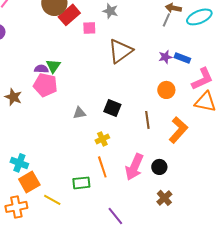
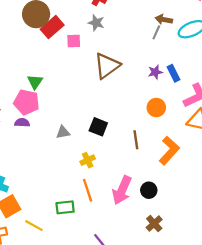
blue rectangle: (182, 58) -> (173, 73), turned 42
purple semicircle: (41, 69) -> (22, 123), moved

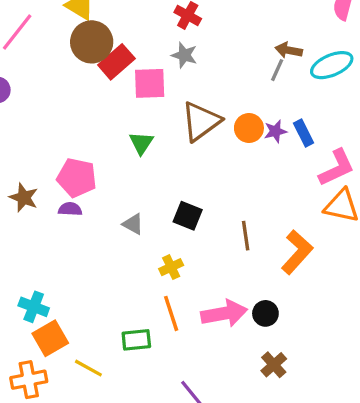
pink square: (74, 41) -> (150, 83), size x1.5
green triangle: (35, 82) -> (141, 143), moved
orange circle: (156, 108) -> (249, 128), moved
gray triangle: (63, 132) -> (133, 224), turned 40
pink arrow: (122, 190) -> (224, 313), turned -124

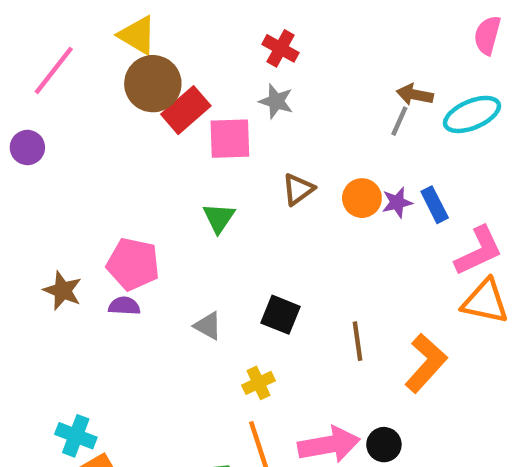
brown triangle: (201, 121) -> (298, 189), size x0.6

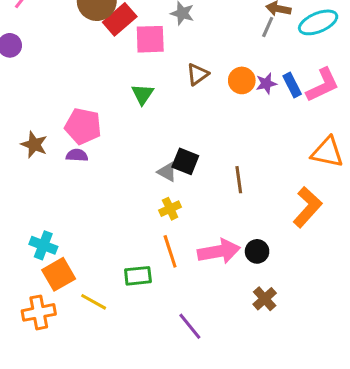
pink L-shape: (479, 251) -> (323, 85), moved
gray triangle: (208, 326) -> (167, 172), moved
orange L-shape: (426, 363) -> (307, 207), moved

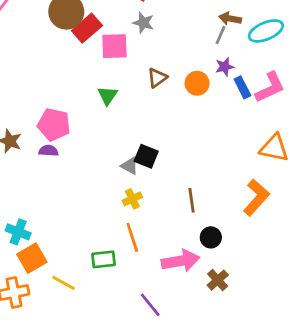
purple star: (266, 83) -> (225, 67), moved
brown line: (239, 180) -> (192, 200), moved
pink arrow: (219, 251) -> (181, 261), moved

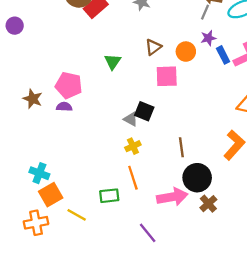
pink square: (114, 46) -> (167, 76), moved
black circle: (211, 237) -> (197, 178), size x1.6
brown cross: (218, 280) -> (208, 204), moved

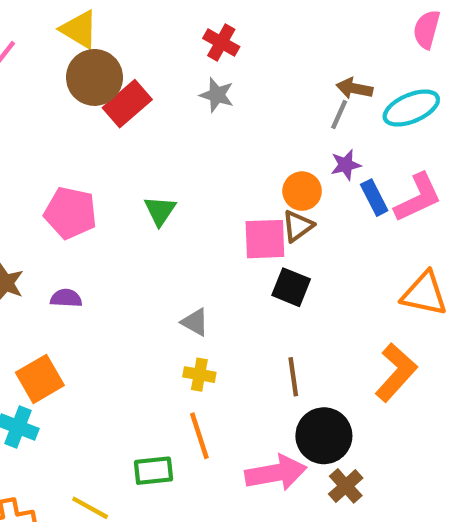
brown triangle: (153, 47) -> (298, 226), moved
pink pentagon: (69, 85) -> (70, 213), moved
black square: (144, 111) -> (291, 287), moved
yellow cross: (133, 146) -> (199, 375), turned 35
orange square: (51, 195) -> (40, 379), moved

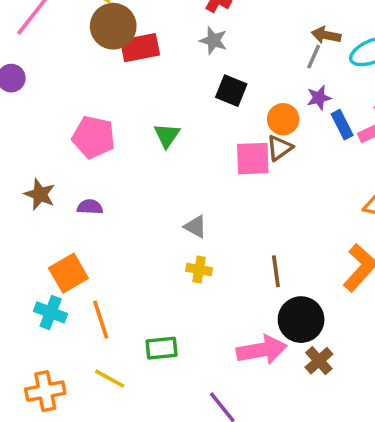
red rectangle: (127, 104) -> (140, 48), turned 30
black square: (291, 287) -> (231, 91), moved
orange line: (199, 436) -> (101, 320), moved

